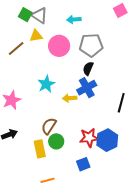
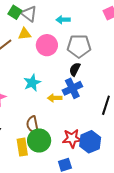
brown semicircle: (49, 126) -> (33, 125), turned -48
green circle: (56, 141) -> (39, 140), size x1.5

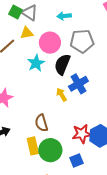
black semicircle: (75, 69) -> (62, 64), moved, size x1.5
cyan star: (32, 83) -> (36, 63), moved
yellow arrow: (55, 98) -> (62, 95), turned 64
green circle: (39, 140) -> (50, 150), moved

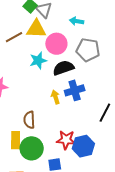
yellow triangle: (27, 33) -> (36, 29), size x1.5
black semicircle: (62, 64) -> (63, 68), turned 35

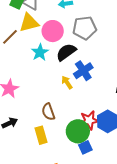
green circle: (32, 148) -> (78, 131), moved

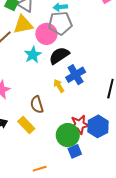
gray pentagon: (85, 28) -> (60, 23), moved
brown semicircle: (48, 112) -> (37, 105), moved
yellow rectangle: (41, 135) -> (26, 125), moved, turned -30

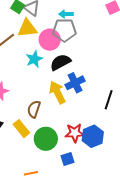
yellow arrow: (59, 86) -> (57, 92), size x1.6
brown semicircle: (37, 105) -> (34, 109), turned 30
green circle: (68, 135) -> (46, 139), moved

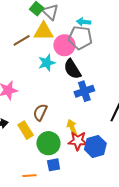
black semicircle: (60, 62) -> (72, 69), turned -100
yellow arrow: (57, 92) -> (72, 127), moved, size x0.7
blue square: (67, 159) -> (54, 165), moved

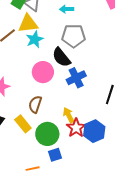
gray pentagon: (80, 38) -> (74, 36), moved
pink circle: (64, 45) -> (43, 72), moved
cyan star: (47, 63) -> (35, 39), moved
red star: (78, 141) -> (76, 128), turned -30

